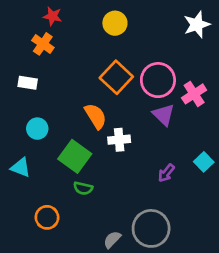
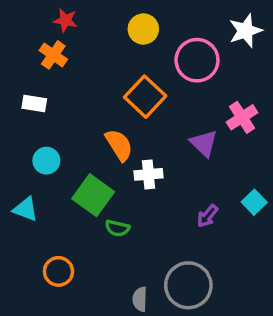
pink circle: (158, 80) -> (197, 60), moved
green semicircle: (83, 188) -> (117, 228), moved
gray semicircle: (112, 240) -> (140, 299), turned -42

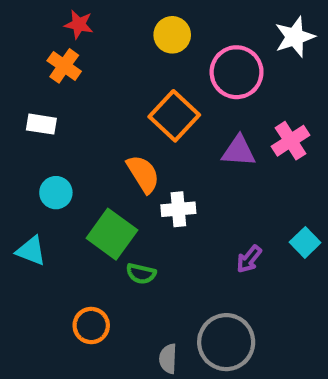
purple triangle: (204, 143) -> (239, 151), moved, turned -40
orange circle: (58, 271) -> (91, 325), moved

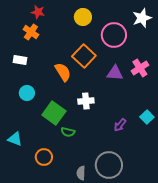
orange semicircle: (143, 174) -> (63, 72), moved
cyan triangle: (31, 251) -> (15, 139), moved

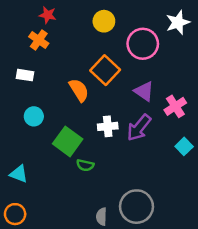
pink cross: (140, 68) -> (175, 106), moved
purple triangle: (115, 73) -> (144, 91), turned 30
purple arrow: (120, 125) -> (139, 128), moved, size x1.6
orange circle: (44, 157) -> (15, 214), moved

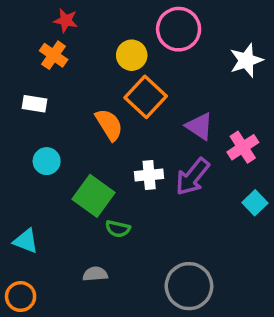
yellow circle: (104, 21) -> (132, 55), moved
white star: (178, 22) -> (246, 60), moved
pink circle: (143, 44) -> (179, 29), moved
gray semicircle: (101, 217) -> (95, 274), moved, turned 84

